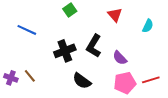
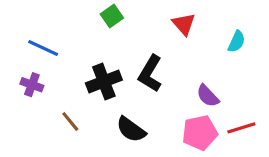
purple semicircle: (120, 58) -> (208, 96), moved
brown line: (30, 76) -> (70, 121), moved
purple cross: (11, 78) -> (32, 85), moved

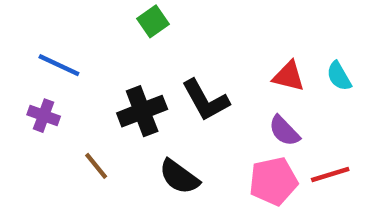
red triangle: (184, 24) -> (289, 76), moved, turned -35
cyan semicircle: (237, 42) -> (339, 76), moved, turned 125
black L-shape: (150, 74) -> (206, 100), turned -60

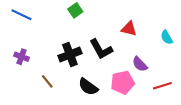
blue line: (59, 65) -> (22, 15), moved
red triangle: (289, 76) -> (129, 29), moved
pink pentagon: (273, 181) -> (123, 82), moved

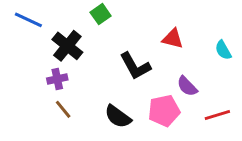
black cross: (70, 55) -> (67, 46), moved, turned -30
purple cross: (22, 57) -> (57, 79), moved, turned -32

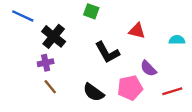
green square: (101, 14) -> (91, 11), moved, turned -35
cyan semicircle: (223, 50) -> (177, 40), turned 119

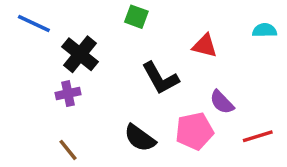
cyan semicircle: (177, 40) -> (265, 30), moved
brown line: (50, 87) -> (68, 150), moved

